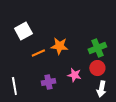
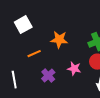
orange line: (38, 53) -> (34, 54), moved
purple cross: (48, 82) -> (48, 76), turned -32

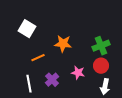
white square: (23, 25) -> (27, 29), turned -30
white line: (14, 80) -> (29, 84), moved

